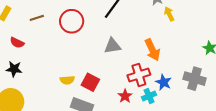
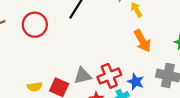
gray triangle: (112, 46) -> (83, 76), moved
orange arrow: (152, 50) -> (142, 41), moved

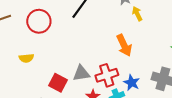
orange arrow: (142, 41) -> (124, 45), moved
yellow semicircle: (35, 87) -> (26, 58), moved

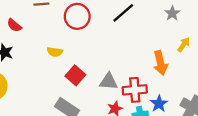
yellow arrow: (137, 14) -> (184, 45), moved, turned 48
red square: (58, 83) -> (75, 75), moved

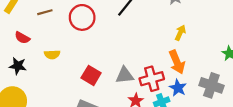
yellow arrow: (184, 45) -> (180, 33), moved
yellow semicircle: (55, 52) -> (52, 55), moved
orange arrow: (160, 63) -> (177, 62), moved

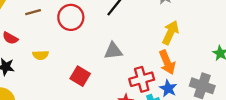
yellow arrow: (180, 33) -> (170, 33), size x1.5
gray triangle: (125, 75) -> (113, 51), moved

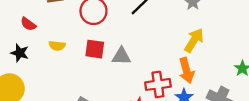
gray triangle: (113, 51) -> (121, 56), moved
red square: (80, 76) -> (95, 49), moved, turned -30

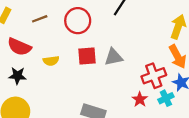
red semicircle: (28, 24) -> (19, 47), size x1.5

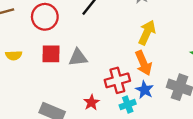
red star: (140, 99) -> (91, 102), moved

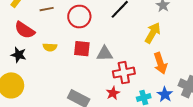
yellow arrow: (147, 33) -> (153, 33), moved
red cross: (117, 80) -> (124, 73), moved
blue star: (145, 90) -> (165, 94), moved

